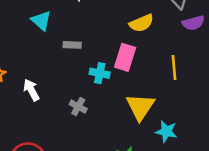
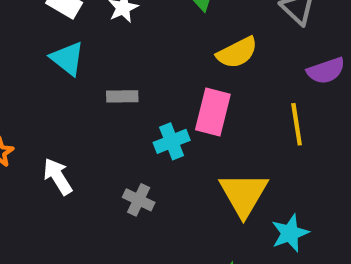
purple semicircle: (193, 23) -> (326, 71), moved
cyan cross: (100, 73) -> (172, 141), turned -30
cyan star: (166, 131) -> (290, 233), turned -30

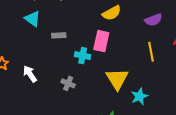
yellow line: (297, 124) -> (151, 52), moved
cyan cross: (172, 141) -> (83, 56), turned 35

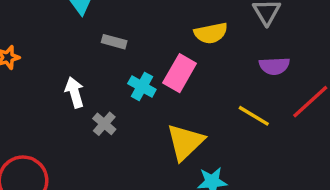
yellow line: (151, 52) -> (254, 116), turned -66
white arrow: (30, 74) -> (75, 92), moved

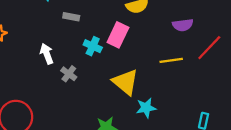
yellow line: (254, 116) -> (171, 60), turned -35
yellow triangle: (185, 142) -> (125, 82), turned -32

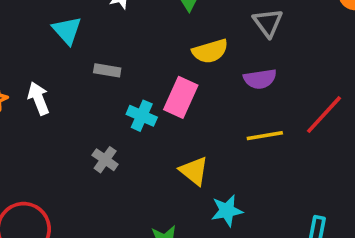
purple semicircle: (183, 25) -> (260, 79), moved
white arrow: (47, 54) -> (38, 98), moved
yellow triangle: (125, 82) -> (194, 171), size x0.7

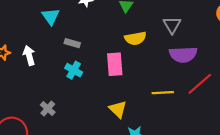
purple semicircle: (260, 79) -> (183, 55), moved, size x1.4
pink rectangle: (181, 97) -> (115, 64), turned -35
cyan cross: (142, 116) -> (74, 70), moved
gray cross: (105, 160) -> (48, 109), moved

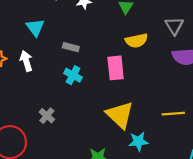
cyan triangle: (51, 16) -> (35, 27), moved
yellow line: (163, 93) -> (173, 114), moved
yellow triangle: (118, 109) -> (120, 115), size x1.5

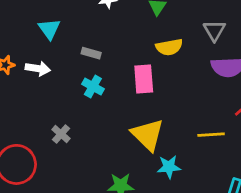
white arrow: (26, 61) -> (38, 69), turned 114

